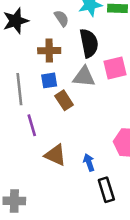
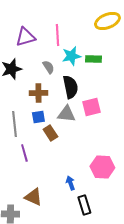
brown triangle: (55, 155) -> (33, 197), moved

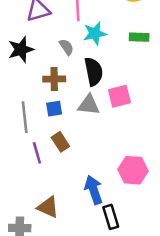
green rectangle: (93, 59) -> (139, 37), moved
brown rectangle: (50, 133) -> (60, 142), moved
blue arrow: (70, 183) -> (94, 190), size x1.6

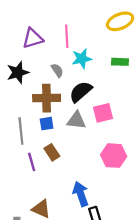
black semicircle: (94, 72) -> (81, 92), turned -120
brown cross: (54, 79) -> (47, 98), size x1.4
pink hexagon: (133, 170) -> (114, 156), moved

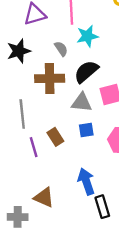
blue square: (47, 124) -> (86, 130), moved

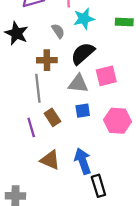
black star: (19, 51) -> (17, 33), turned -30
brown cross: (50, 78) -> (47, 60), size x0.7
gray line: (22, 114) -> (38, 88), moved
brown triangle: (44, 197) -> (50, 160), moved

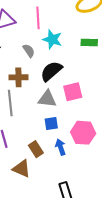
cyan star: (84, 19) -> (52, 39), turned 30
brown rectangle: (52, 117) -> (36, 149), moved
blue arrow: (83, 161) -> (61, 147), moved, size x0.7

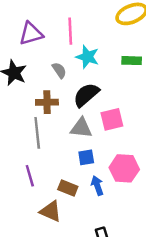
brown rectangle: (36, 149) -> (68, 188), turned -35

